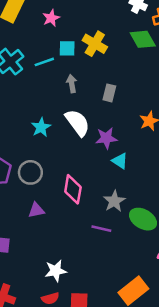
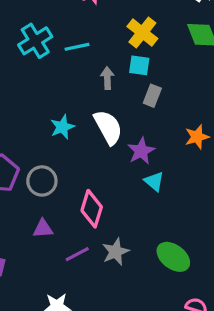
cyan square: (67, 48) -> (139, 65), moved
purple star: (106, 138) -> (141, 151), turned -30
gray star: (114, 201) -> (116, 252), moved
purple line: (101, 229) -> (77, 254), moved, turned -48

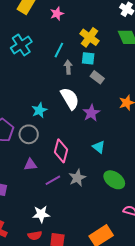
cyan line: (77, 47) -> (59, 50), moved, turned -49
gray rectangle: (152, 96) -> (97, 77), turned -72
cyan star: (62, 127) -> (39, 110), moved
cyan triangle: (154, 181) -> (99, 147), moved

